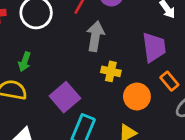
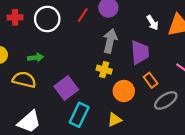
gray arrow: (95, 36) -> (110, 41), moved
green arrow: (25, 62) -> (36, 58), turned -120

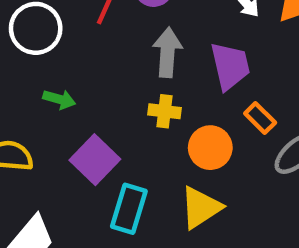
green arrow: (36, 58) -> (59, 99), moved, turned 32
yellow triangle: (115, 120) -> (201, 207), size x1.5

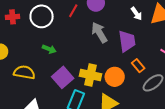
gray arrow: (167, 52) -> (99, 33), turned -40
yellow cross: (165, 111) -> (91, 75), moved, size x1.5

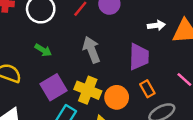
white arrow: (136, 14) -> (156, 25), turned -72
gray arrow: (99, 33) -> (91, 50), moved

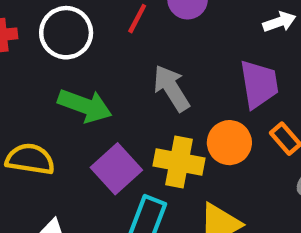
green arrow: (43, 50) -> (85, 106), size x1.6
orange circle: (117, 97) -> (229, 143), moved

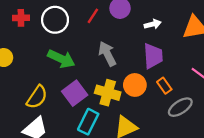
white arrow: (279, 22) -> (153, 24), moved
yellow semicircle: (30, 159) -> (37, 97), moved, turned 110

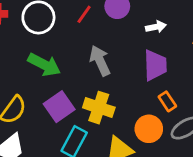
orange circle: (135, 85) -> (149, 129), moved

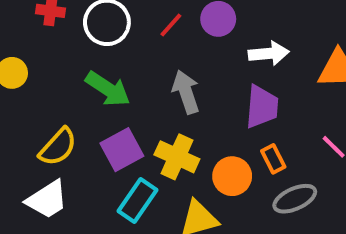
white arrow: (156, 27) -> (269, 53), size x1.4
orange circle: (149, 129) -> (232, 176), moved

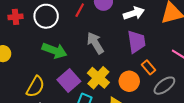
yellow cross: (177, 157) -> (98, 78), turned 30

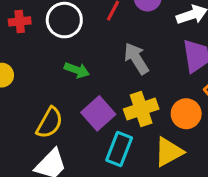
green arrow: (54, 51) -> (77, 70), size x0.7
yellow cross: (98, 78) -> (141, 109), turned 30

